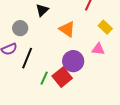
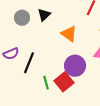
gray circle: (20, 28) -> (22, 18), moved
green line: (44, 78) -> (46, 83), turned -40

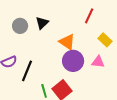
purple circle: (75, 66) -> (73, 61), moved

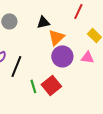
black triangle: (42, 23) -> (43, 22), moved, turned 32
orange triangle: (67, 42) -> (56, 37), turned 42

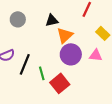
green line: (33, 86) -> (42, 73), moved

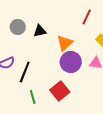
black triangle: (52, 20) -> (40, 31), moved
green line: (42, 73) -> (33, 97), moved

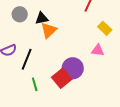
orange triangle: (65, 43) -> (49, 30), moved
purple circle: (71, 62) -> (73, 68), moved

